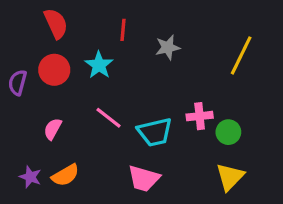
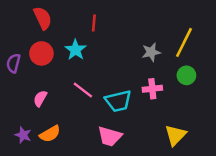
gray star: (168, 47) -> (151, 52), moved
green circle: (228, 132) -> (186, 75), moved

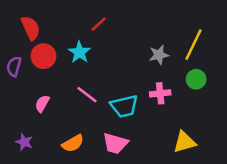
red semicircle: (43, 18) -> (31, 28), moved
red line: (94, 23) -> (99, 24), turned 42
orange semicircle: (50, 134) -> (73, 143), moved
yellow triangle: (175, 135) -> (185, 142), turned 30

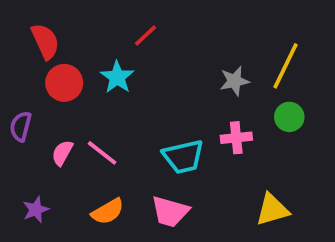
purple semicircle: (14, 66) -> (21, 126), moved
pink line: (87, 95) -> (102, 153), moved
purple star: (24, 142) -> (36, 210), turned 30

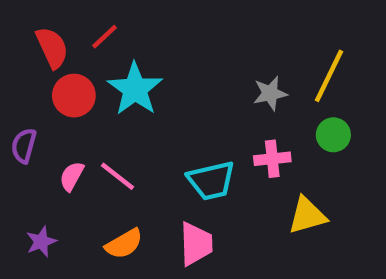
red line: (146, 36) -> (104, 37), moved
cyan star: (117, 77) -> (135, 89), size x1.4
yellow triangle: (272, 210) -> (307, 215), moved
pink trapezoid: (170, 211) -> (196, 244), turned -108

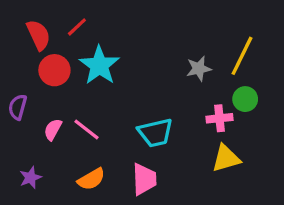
pink cross: (272, 159) -> (220, 118), moved

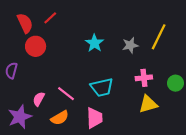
cyan star: (99, 65) -> (94, 43), moved, size x0.7
green circle: (245, 99) -> (175, 83), moved
pink semicircle: (53, 129) -> (39, 99), moved
pink line: (87, 129) -> (66, 94), moved
purple star: (30, 178) -> (20, 117), size x1.6

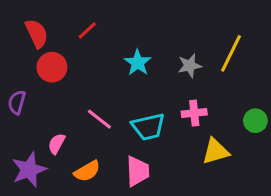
red line: (50, 18) -> (87, 30), moved
pink cross: (144, 78) -> (194, 113), moved
pink line: (66, 94) -> (99, 119), moved

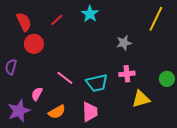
yellow line: (231, 53) -> (156, 19), moved
cyan star: (138, 63) -> (90, 14), moved

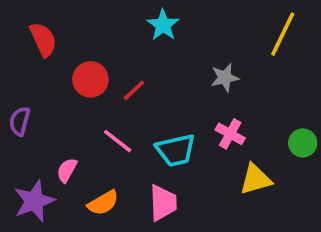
red line: (57, 20) -> (134, 90), moved
red circle: (34, 44) -> (90, 79), moved
pink cross: (127, 74) -> (230, 134), turned 35

